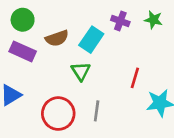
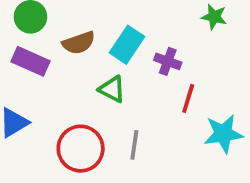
purple cross: (120, 21) -> (168, 61), moved
green triangle: (81, 71) -> (112, 89), turned -30

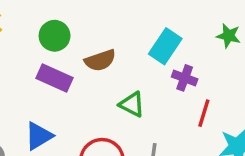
cyan rectangle: (127, 45) -> (165, 46), moved

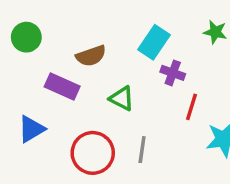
green circle: (55, 36) -> (26, 37), moved
purple rectangle: (55, 78) -> (62, 87), moved

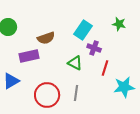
purple rectangle: (62, 87) -> (29, 56), turned -36
green triangle: (122, 98) -> (75, 63), moved

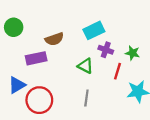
green star: (119, 24) -> (133, 53), moved
cyan rectangle: (83, 30) -> (94, 30), turned 30
red circle: (47, 95) -> (39, 100), moved

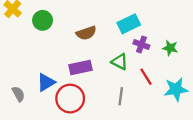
purple rectangle: (36, 58) -> (80, 67), moved
red line: (118, 71) -> (146, 77), moved, turned -49

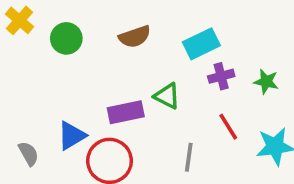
brown semicircle: (86, 33) -> (135, 37), moved
purple cross: (141, 44) -> (221, 76), turned -35
green triangle: (120, 62) -> (167, 96), moved

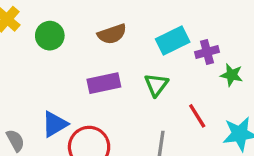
purple cross: (221, 76) -> (207, 52), moved
green triangle: (167, 96) -> (156, 85), moved, turned 40
purple rectangle: (126, 112) -> (104, 83), moved

